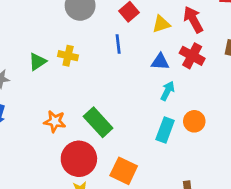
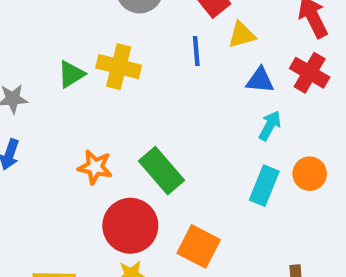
yellow triangle: (161, 24) -> (242, 35), moved
yellow cross: (68, 56) -> (119, 67), size x1.4

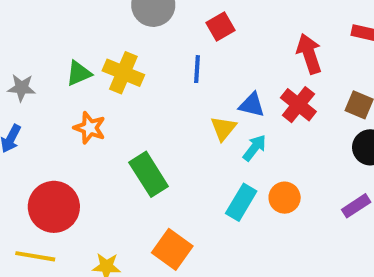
yellow triangle: (242, 35) -> (223, 128), moved, turned -44
orange star: (95, 167) -> (90, 128), moved
red circle: (130, 226) -> (54, 207), moved

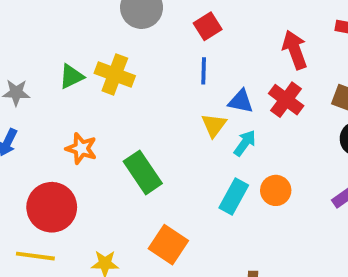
blue line: (197, 69) -> (204, 71), moved
orange star: (90, 128) -> (81, 148), moved

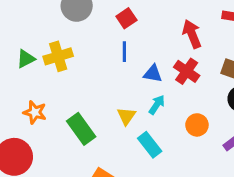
yellow cross: (115, 74) -> (58, 56), turned -36
yellow triangle: (214, 125) -> (126, 116), moved
orange circle: (276, 190) -> (197, 125), moved
cyan rectangle: (234, 197) -> (150, 145), turned -65

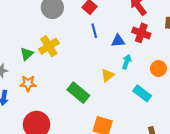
orange star: (35, 112) -> (28, 83), moved
yellow triangle: (126, 116) -> (107, 75), turned 32
cyan rectangle: (150, 145) -> (142, 93), moved

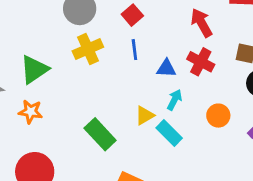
yellow cross: (49, 46) -> (88, 49), moved
green triangle: (27, 54) -> (34, 69), size x1.5
cyan rectangle: (142, 93) -> (169, 133), moved

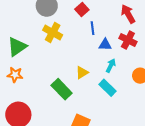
yellow cross: (88, 49) -> (53, 32), turned -36
blue line: (134, 50) -> (93, 28), moved
yellow triangle: (145, 115) -> (82, 73), moved

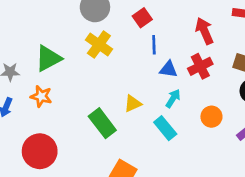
red cross: (128, 40) -> (200, 66), turned 30

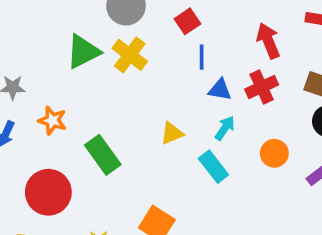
green triangle: (48, 58) -> (83, 52), moved
green rectangle: (102, 123) -> (103, 155), moved

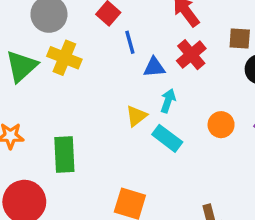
yellow triangle: (172, 133) -> (136, 116), moved
orange circle: (274, 153) -> (221, 125), moved
green rectangle: (103, 155) -> (64, 155), turned 48

